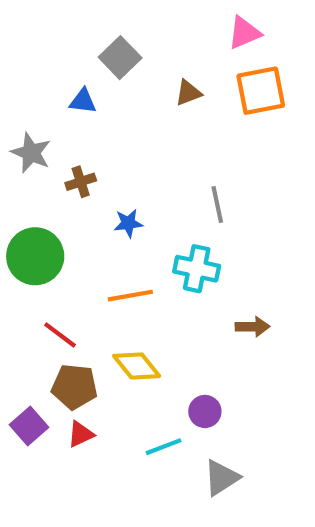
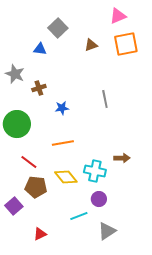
cyan cross: (197, 269) -> (95, 171), moved
red triangle: (81, 434) -> (40, 234), moved

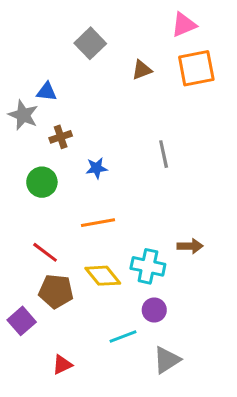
blue triangle: (40, 49) -> (47, 92), moved
green circle: (17, 124) -> (42, 182), moved, size x0.7

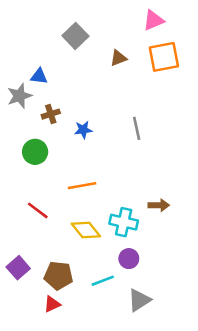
gray star: (23, 115) -> (19, 96), turned 30
blue star: (97, 168) -> (83, 130), moved
brown pentagon: (56, 291) -> (59, 276), moved

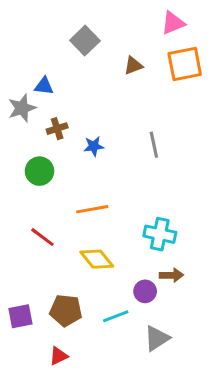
brown arrow: (159, 205) -> (171, 275), moved
cyan cross: (124, 222) -> (160, 234), moved
purple square: (18, 268) -> (20, 316), moved, turned 30
red triangle: (52, 304) -> (59, 356), moved

